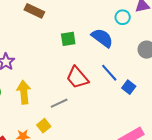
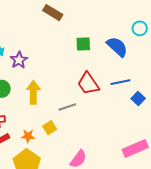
blue line: (109, 73) -> (120, 82), turned -66

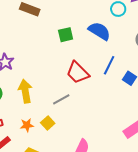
blue line: (120, 82) -> (109, 65), turned -42
orange star: (28, 136) -> (27, 125), moved

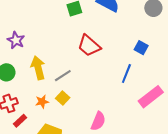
blue line: (109, 65) -> (126, 74), moved
gray line: (61, 99) -> (63, 76), moved

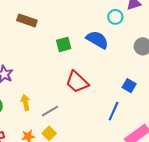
yellow arrow: (38, 68) -> (25, 102), size x0.7

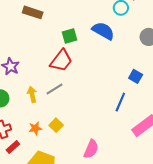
red trapezoid: (77, 82) -> (61, 61), moved, turned -95
gray line: (50, 111) -> (55, 89), moved

